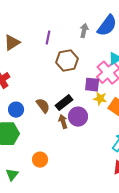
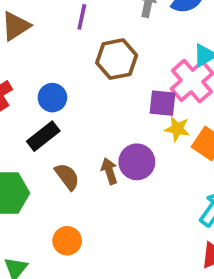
black rectangle: (64, 103) -> (43, 136), moved
brown semicircle: (43, 106) -> (67, 177), moved
blue circle: (16, 110) -> (52, 98), moved

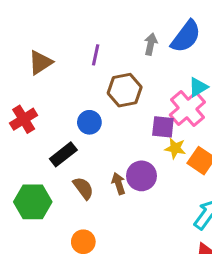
blue circle: (52, 98) -> (89, 122), moved

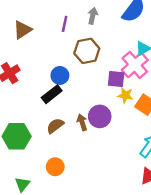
gray arrow: (151, 44) -> (93, 16), moved
black rectangle: (63, 154) -> (52, 94), moved
brown semicircle: (83, 188) -> (55, 126), turned -90

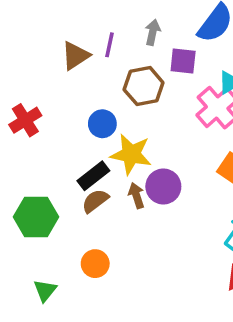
brown triangle: (22, 30) -> (75, 56), moved
purple square: (116, 79) -> (183, 61), moved
black rectangle: (52, 94) -> (93, 176), moved
yellow star: (125, 95) -> (131, 154), moved, size x1.6

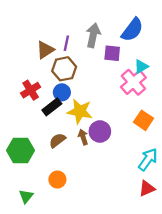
gray arrow: (153, 32) -> (93, 35), size x1.5
brown hexagon: (144, 86) -> (64, 69), moved
red cross: (25, 120) -> (31, 90), moved
black rectangle: (93, 176) -> (52, 107), moved

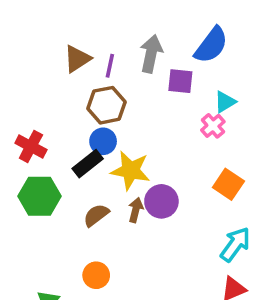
brown triangle: (45, 50) -> (77, 59), moved
pink cross: (133, 82) -> (213, 126), size x0.6
red cross: (31, 90) -> (31, 146), moved, turned -30
brown arrow: (83, 137) -> (136, 210), turned 32
green hexagon: (21, 150) -> (40, 196), moved

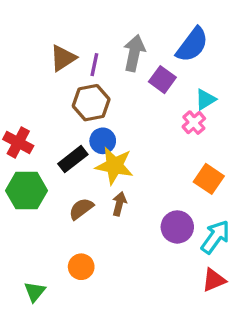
purple square: (180, 81) -> (162, 80), turned 30
blue circle: (103, 141) -> (103, 141), moved
purple circle: (161, 201) -> (177, 227), moved

